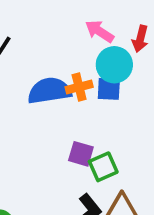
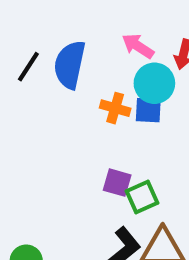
orange cross: (79, 87) -> (115, 108), turned 30
blue semicircle: (49, 91) -> (70, 65), moved, turned -69

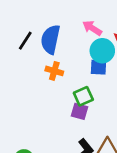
orange cross: (115, 108) -> (54, 71), moved
green square: (142, 197) -> (83, 96), moved

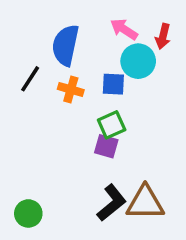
black line: (25, 41) -> (30, 79), moved
blue square: (98, 67) -> (113, 84), moved

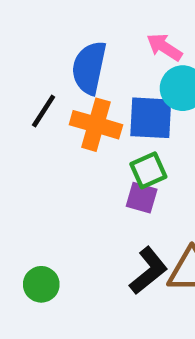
blue square: (113, 84) -> (151, 118), size x1.5
orange cross: (71, 89) -> (96, 125), size x1.5

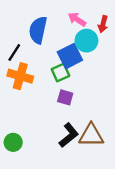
blue square: (151, 118) -> (70, 56), turned -30
orange cross: (96, 125) -> (20, 76), moved
green square: (148, 170) -> (60, 73), moved

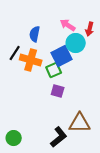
blue semicircle: (38, 30) -> (35, 34), size x0.7
orange cross: (20, 76) -> (31, 60), moved
black L-shape: (69, 135) -> (59, 137), moved
green circle: (13, 142) -> (14, 138), moved

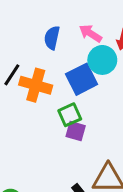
blue semicircle: (35, 34) -> (52, 38), moved
green square: (54, 70) -> (70, 115), moved

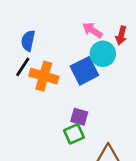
blue semicircle: (52, 38) -> (28, 41), moved
green square: (70, 115) -> (74, 134), moved

